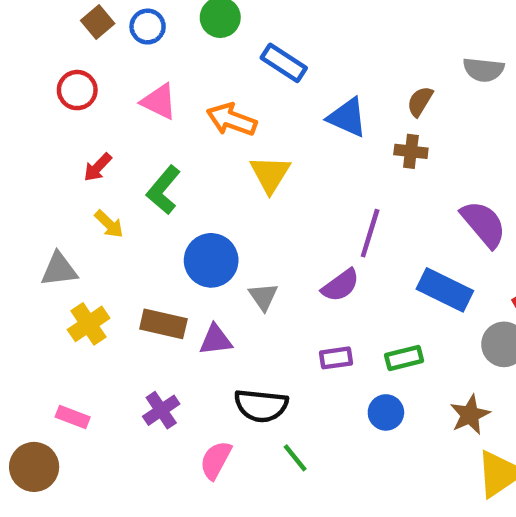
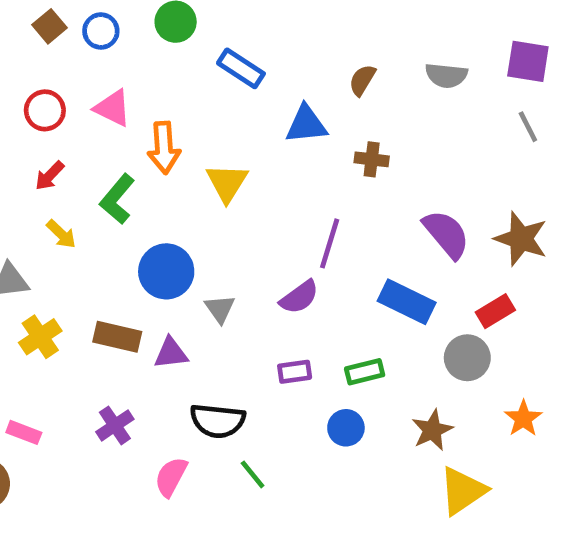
red circle: (77, 90) -> (45, 110), moved
brown semicircle: (420, 101) -> (362, 80), moved
blue triangle: (347, 117) -> (306, 124), turned -30
orange arrow: (232, 120) -> (164, 148), moved, turned -114

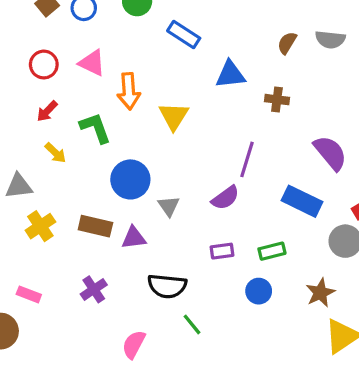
brown semicircle: (362, 80) -> (287, 43), moved
green L-shape: (117, 199) -> (95, 128), turned 120
pink semicircle: (171, 477) -> (134, 344), moved

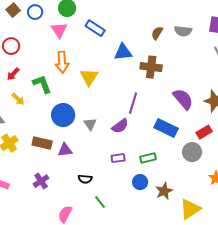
pink triangle: (92, 63) -> (59, 30), moved, turned 30
brown cross: (277, 100) -> (151, 67), size x1.5
gray triangle: (169, 206) -> (90, 124), moved
black semicircle: (167, 286) -> (85, 179), size x0.6
brown star: (320, 293) -> (164, 191), moved

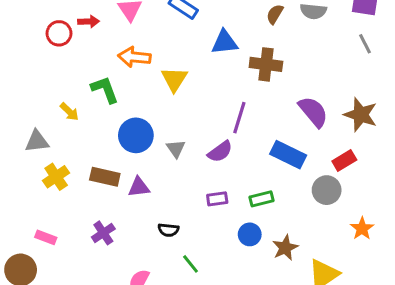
orange arrow: (62, 62) -> (134, 57), turned 100
red arrow: (13, 74) -> (89, 22), moved, turned -136

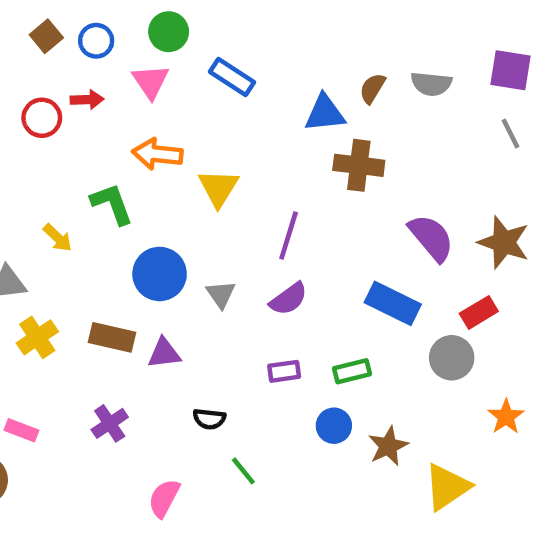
blue triangle: (225, 42) -> (325, 113), moved
purple line: (239, 118) -> (289, 235), moved

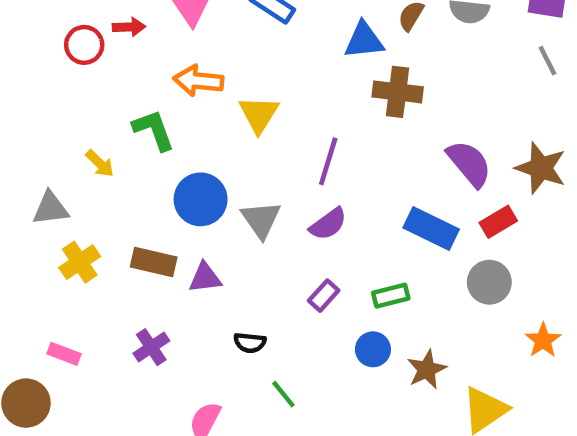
gray triangle: (221, 294) -> (261, 219), size x1.4
red rectangle: (479, 312) -> (498, 222), moved
purple rectangle: (284, 371) -> (324, 296), turned -40

